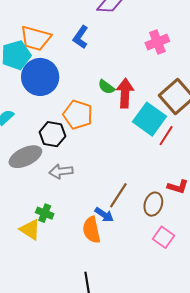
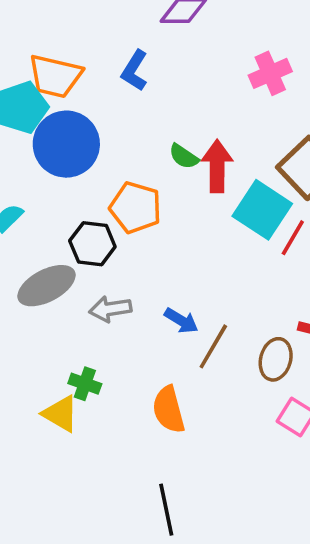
blue arrow: (104, 215) -> (181, 321), moved

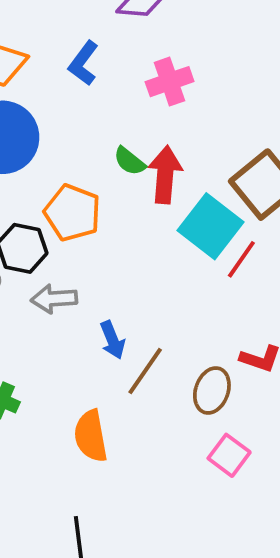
pink cross: (270, 73) -> (170, 82), moved
gray arrow: (110, 309) -> (54, 299), moved
blue arrow: (181, 321) -> (112, 340), turned 32

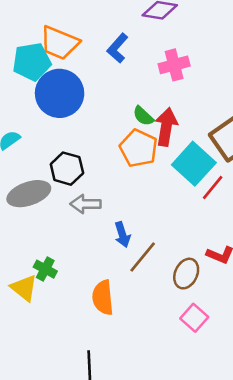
orange pentagon: (72, 213) -> (139, 148), moved

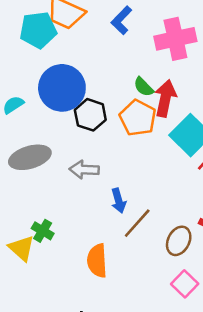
pink cross: (174, 65) -> (175, 39), size x1.4
blue circle: (60, 93) -> (62, 88), moved
black hexagon: (67, 169) -> (90, 115), moved

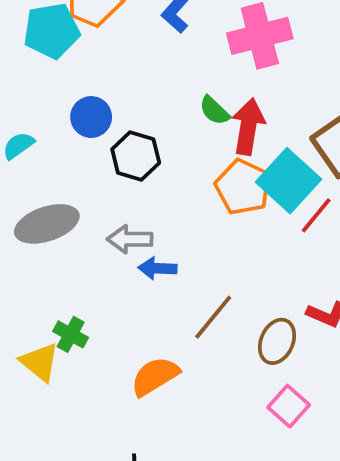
blue circle: (62, 88) -> (91, 117), size x0.6
orange pentagon: (138, 118) -> (243, 187), moved
blue arrow: (119, 201) -> (158, 268), moved, turned 110
orange semicircle: (97, 261) -> (155, 376), turned 64

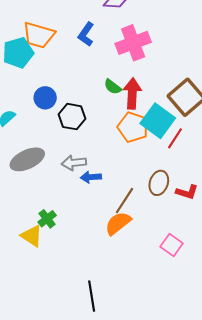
green cross: (71, 334) -> (47, 219), turned 30
brown ellipse: (277, 341) -> (159, 183), moved
orange semicircle: (155, 376) -> (118, 223), moved

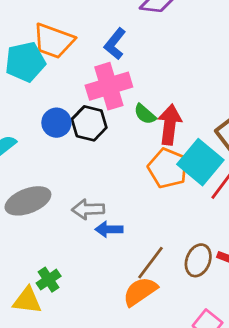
pink cross: (133, 43) -> (109, 86), moved
black hexagon: (72, 117) -> (89, 123), moved
brown ellipse: (159, 183) -> (198, 260), moved
yellow triangle: (32, 236) -> (27, 300), turned -30

